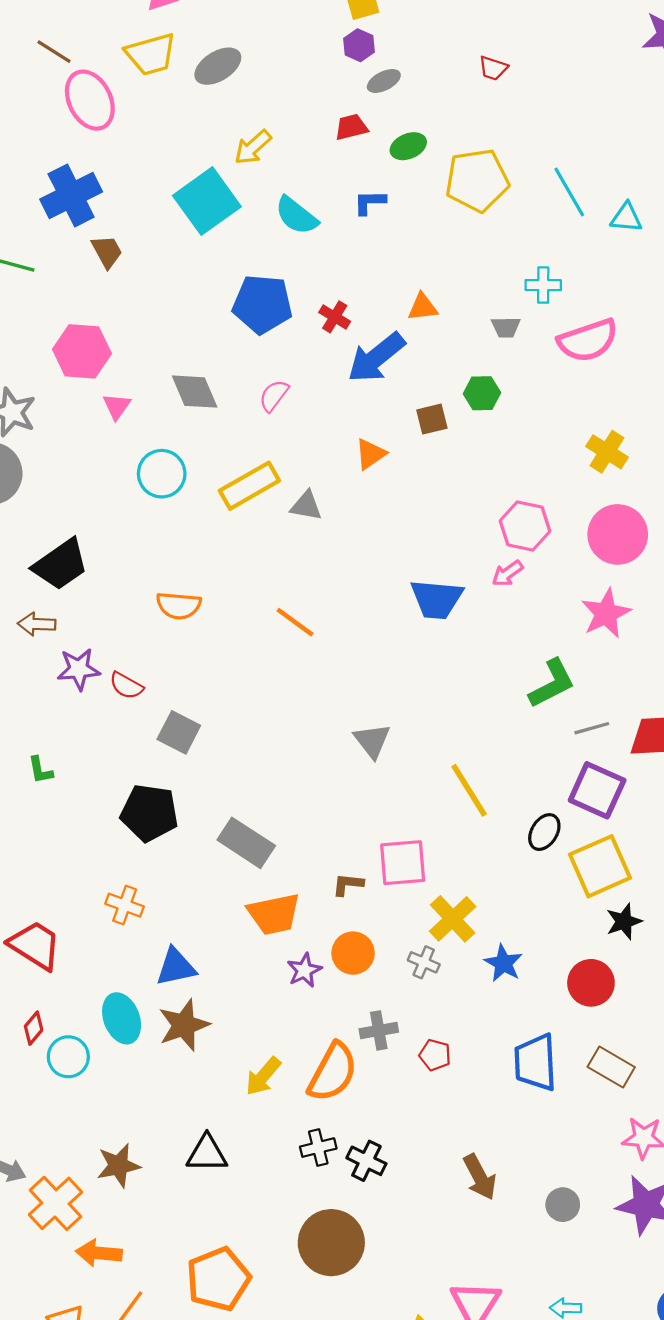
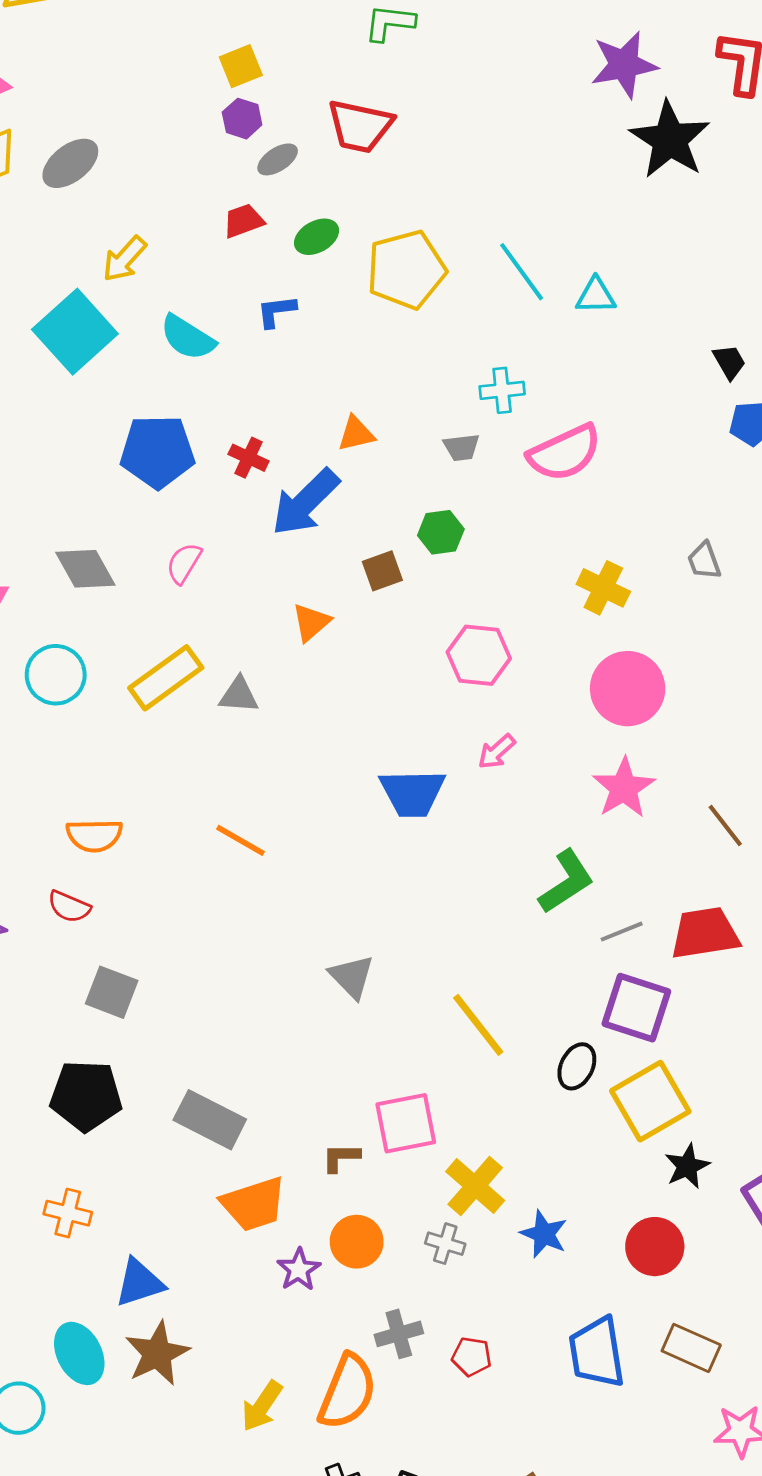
red trapezoid: (493, 68) -> (360, 126), moved, size x1.8
pink hexagon: (525, 526) -> (479, 655), moved
red semicircle: (126, 686) -> (69, 907), moved

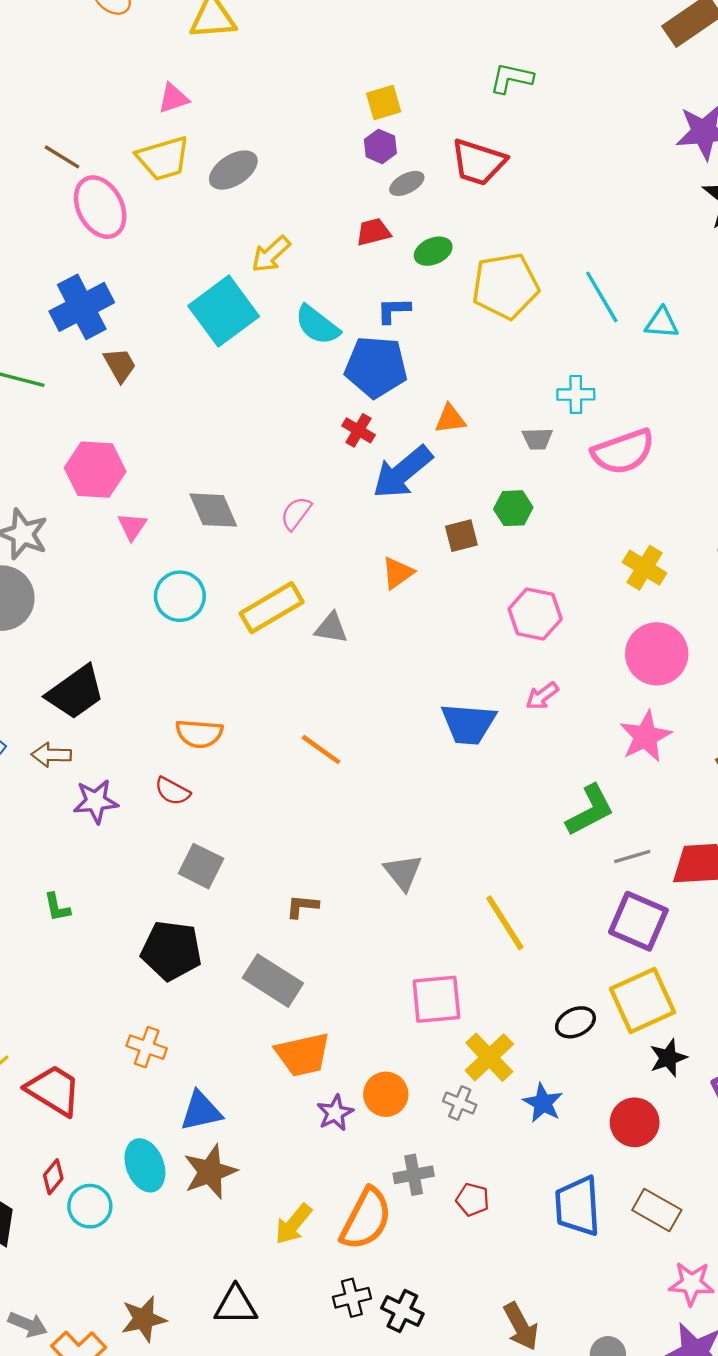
blue pentagon: (157, 452) -> (376, 367), moved
black ellipse: (577, 1066) -> (575, 1022), moved, turned 33
brown L-shape: (341, 1157) -> (302, 906), moved

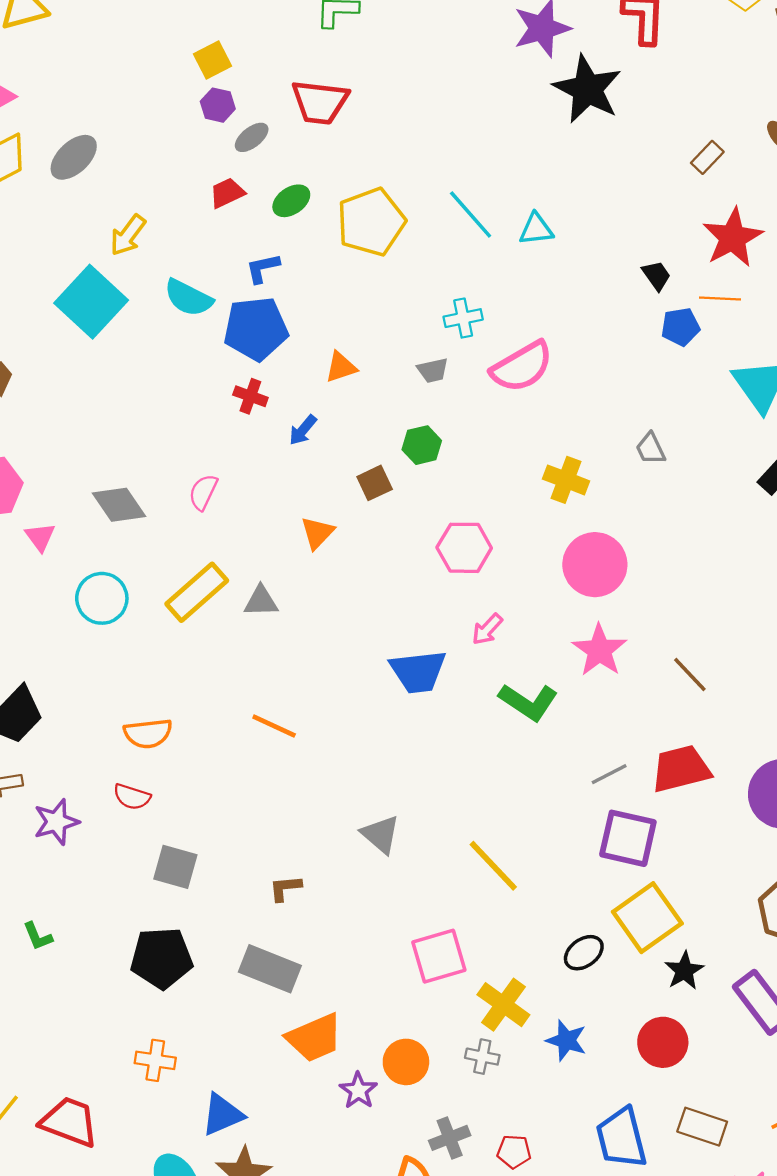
blue arrow: (402, 472) -> (303, 430), size x0.5
green L-shape: (590, 810) -> (528, 702), moved, turned 72

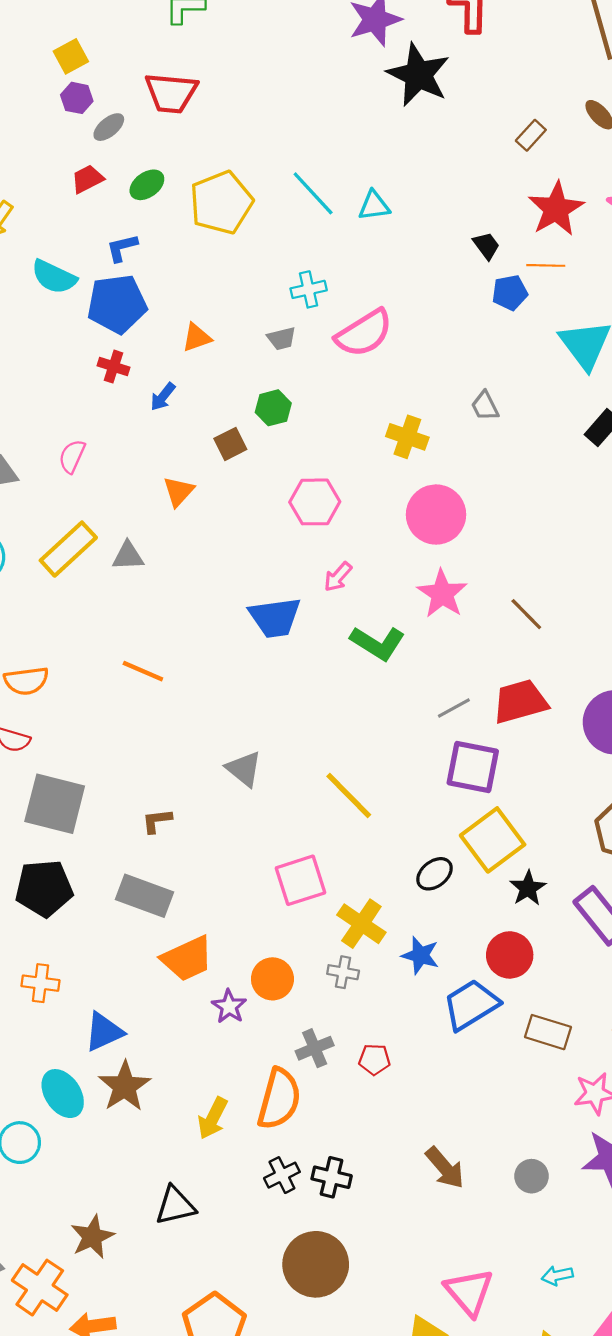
gray square: (175, 867) -> (55, 804), size x1.5
blue trapezoid: (621, 1138) -> (471, 1005), moved, turned 74

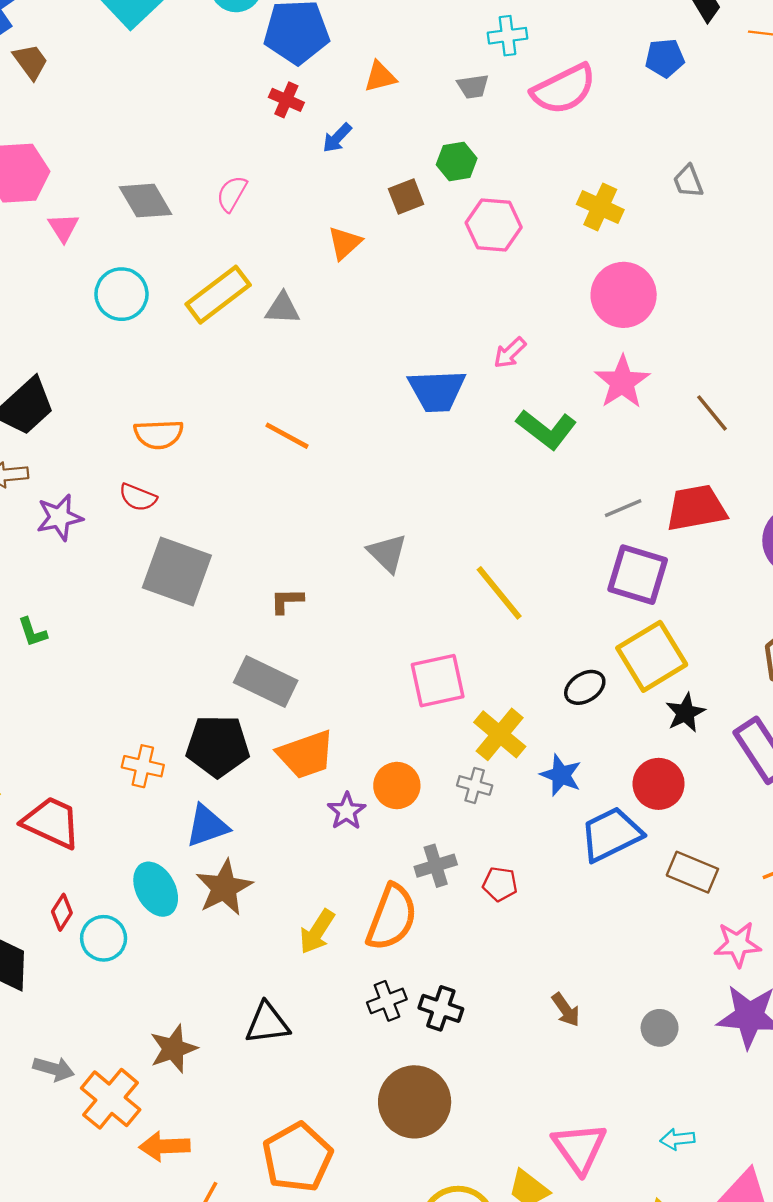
blue pentagon: (510, 293) -> (665, 58), moved
pink hexagon: (315, 502) -> (494, 225), moved
black pentagon: (44, 888) -> (218, 746), moved
brown arrow: (445, 1168) -> (566, 1010), size x0.7

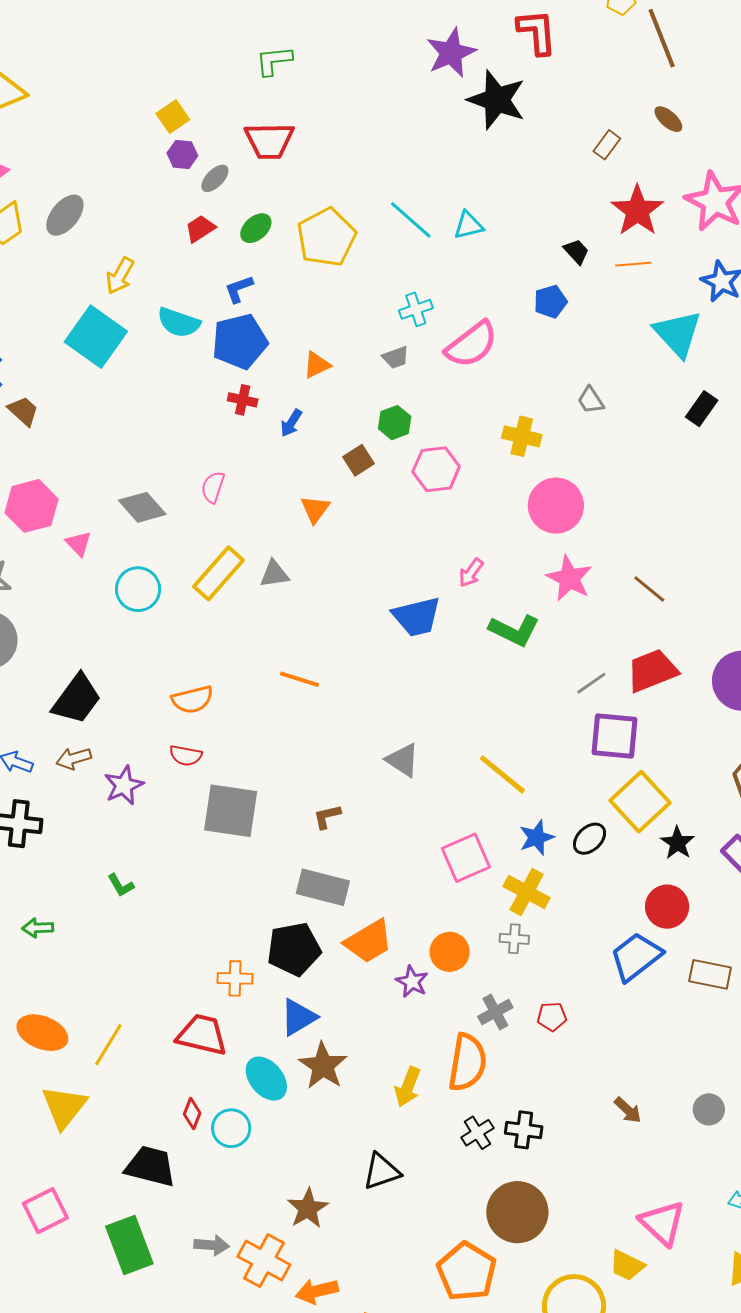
blue star: (561, 775) -> (537, 838), moved, turned -30
red trapezoid: (52, 822) -> (202, 1035), moved
orange pentagon: (297, 1157) -> (467, 1272), moved

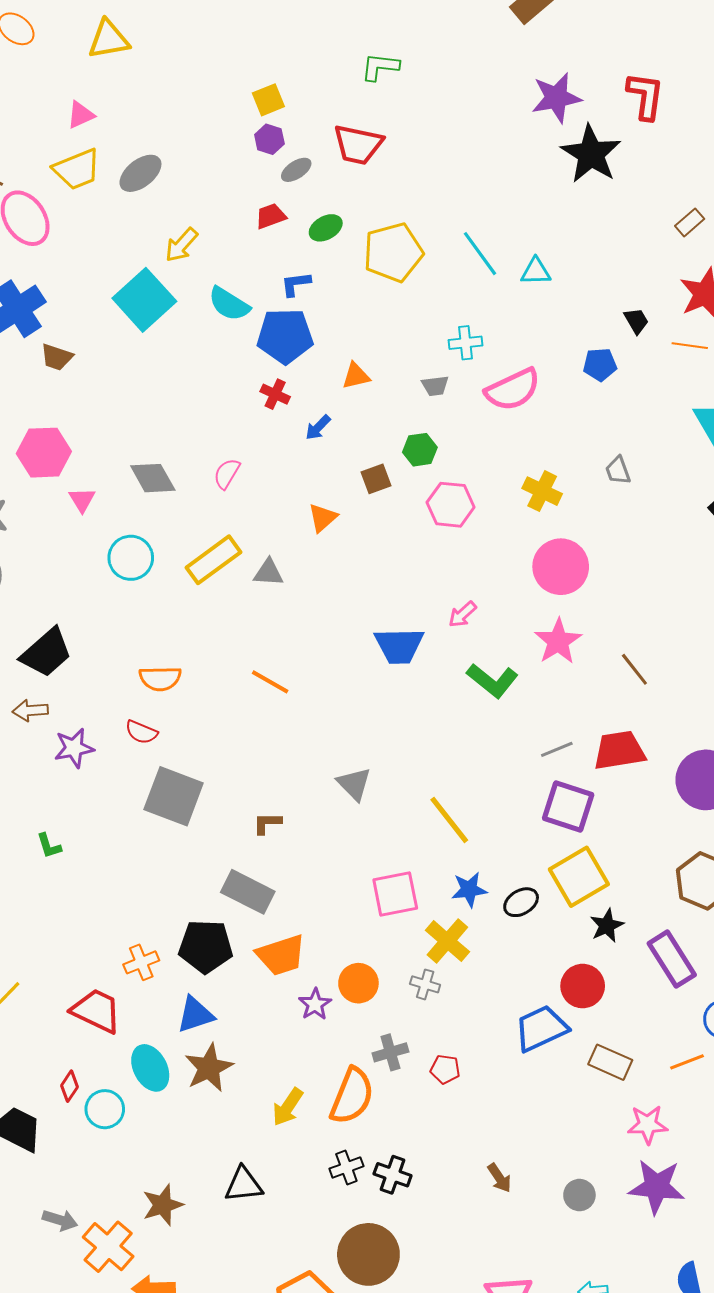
brown trapezoid: (23, 411) -> (57, 357), turned 144
orange cross: (235, 978) -> (141, 962), turned -36

